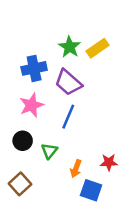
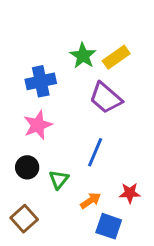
purple trapezoid: (68, 82) -> (106, 98), moved
blue line: (68, 117) -> (95, 152), moved
orange arrow: (76, 169) -> (91, 201), turned -144

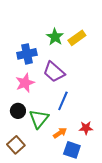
purple trapezoid: (106, 98) -> (54, 72), moved
green triangle: (59, 179) -> (39, 119), size x1.5

